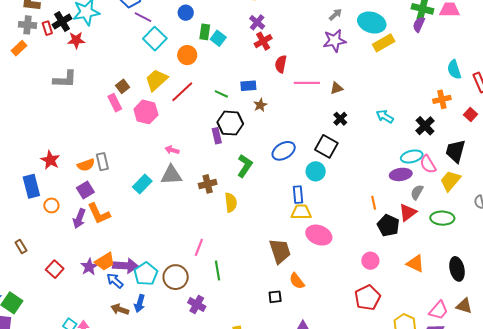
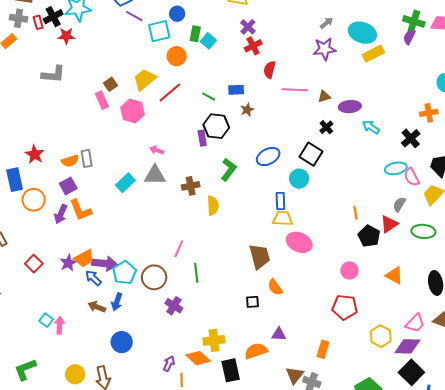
cyan square: (155, 39) -> (159, 31), moved, turned 30
purple ellipse: (401, 174) -> (350, 107), moved
orange circle: (51, 205) -> (34, 200), size x1.5
red pentagon: (367, 298) -> (345, 307), turned 30

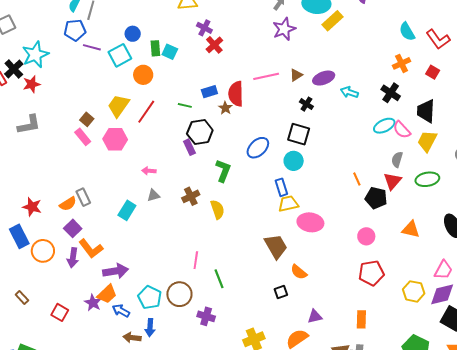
red semicircle: (270, 70) -> (236, 94), moved, size x1.4
gray triangle: (155, 175) -> (153, 195), size x0.6
purple arrow: (105, 264) -> (116, 271), moved

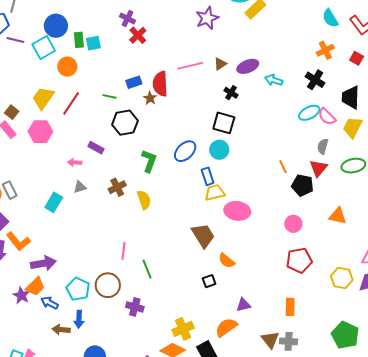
blue circle: (133, 34) -> (56, 26), size x1.5
cyan square: (170, 52) -> (93, 43), turned -35
purple rectangle: (189, 147) -> (96, 148), moved, turned -35
blue ellipse: (258, 148) -> (185, 151), moved

